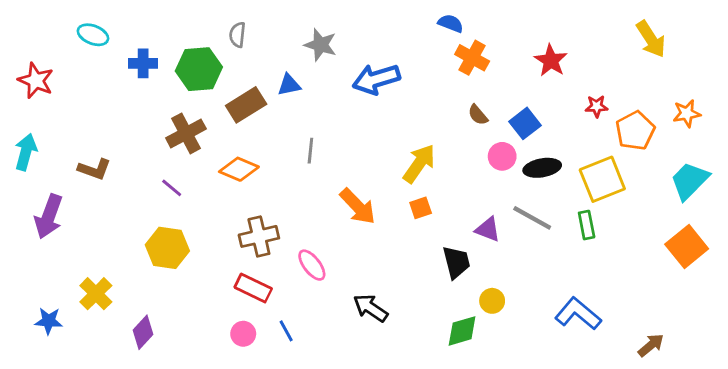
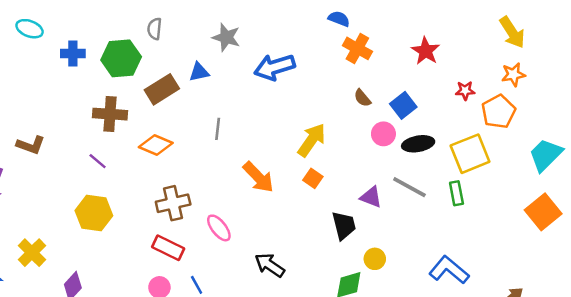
orange star: (687, 113) -> (513, 74), moved
brown cross: (186, 133) -> (110, 114), turned 32
orange square: (421, 208) -> (313, 178), turned -36

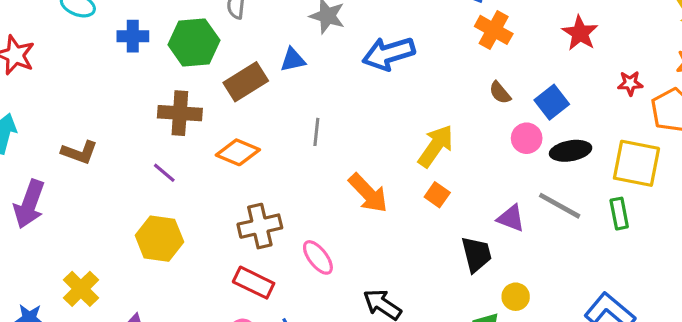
yellow square: (470, 154) -> (636, 163), turned 33

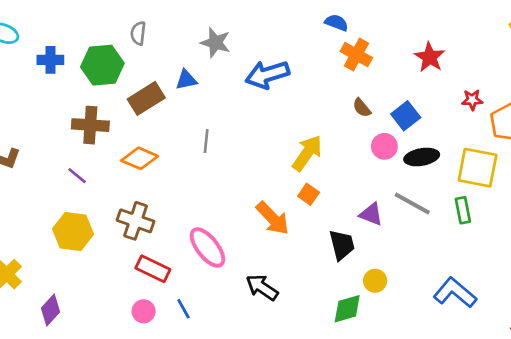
orange arrow: (368, 193) -> (273, 218), moved
brown cross: (260, 226) -> (136, 221), moved, turned 32
pink ellipse: (318, 257) -> (207, 247), size x1.4

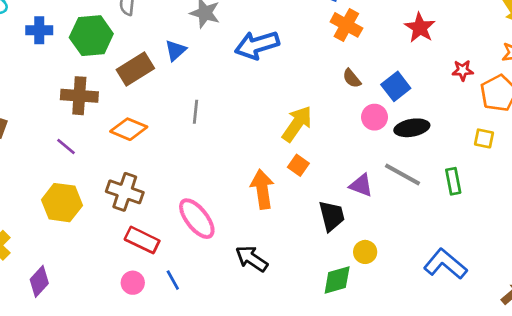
blue triangle: (186, 80) -> (175, 50), turned -30
yellow square: (478, 168) -> (484, 138), moved, size x0.5
orange arrow: (273, 218) -> (262, 189), turned -144

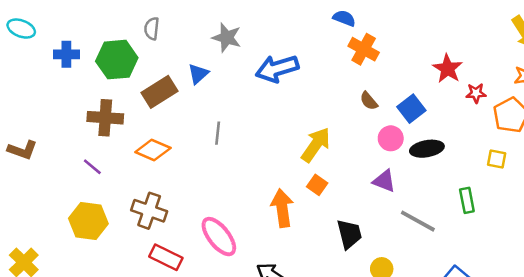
red star: (420, 28) -> (448, 69), moved
gray line: (403, 175) -> (418, 221), moved
purple triangle: (361, 185) -> (384, 181), moved

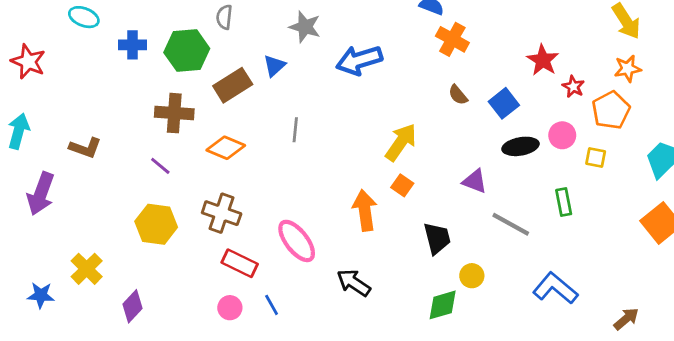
red star: (476, 93) -> (573, 87), turned 30
pink circle: (391, 138) -> (562, 135), moved

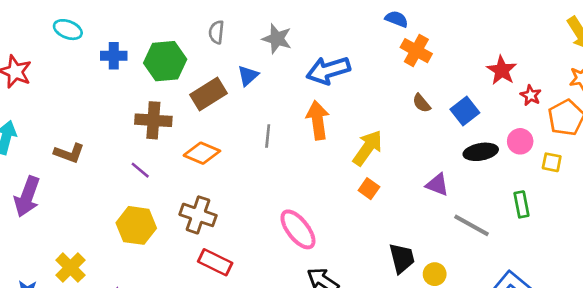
gray semicircle: (224, 17) -> (216, 32), moved
orange arrow: (365, 210) -> (318, 120), moved
black trapezoid: (437, 238) -> (402, 258), moved
pink ellipse: (297, 241) -> (298, 229), moved

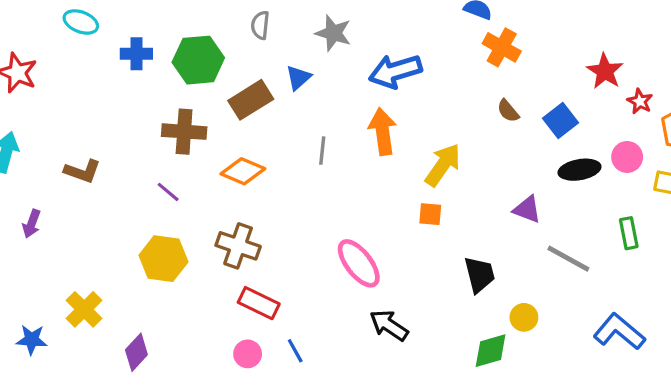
orange square: (369, 189) -> (430, 214), moved, turned -30
purple arrow: (27, 197) -> (32, 224), size x0.6
black trapezoid: (402, 258) -> (479, 274), moved

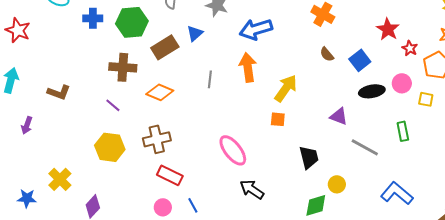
brown cross: (238, 246) -> (157, 139), turned -32

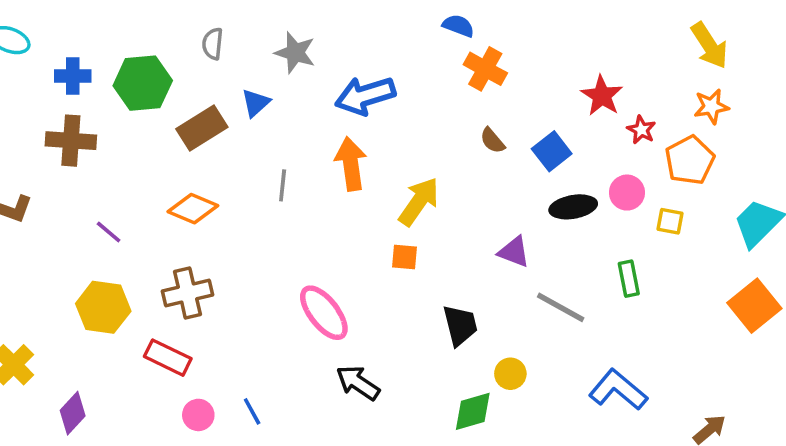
brown cross: (123, 67) -> (71, 141), moved
red rectangle: (170, 175) -> (168, 358), moved

